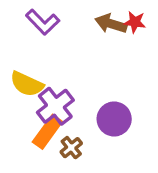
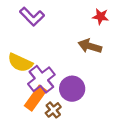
brown arrow: (111, 24) -> (90, 46), moved
purple circle: (114, 119) -> (72, 89), moved

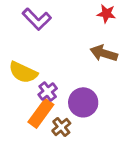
red star: (101, 17) -> (106, 14), moved
purple cross: (41, 79) -> (48, 91), size x0.6

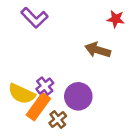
red star: (106, 14) -> (116, 19), moved
yellow semicircle: (23, 72) -> (22, 94), moved

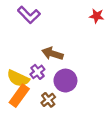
brown arrow: (98, 50) -> (53, 54), moved
orange rectangle: (38, 107) -> (19, 96), moved

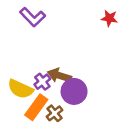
brown arrow: (53, 54) -> (59, 76), moved
orange rectangle: (19, 96) -> (36, 107), moved

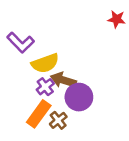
purple L-shape: (33, 17) -> (21, 43), moved
yellow semicircle: (20, 89) -> (45, 63), moved, turned -45

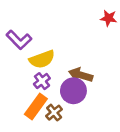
brown arrow: (63, 80) -> (81, 75), moved

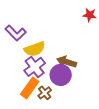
purple cross: (42, 81) -> (35, 67), size x1.5

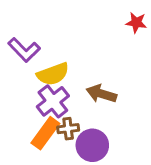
purple circle: (61, 75) -> (92, 145), moved
brown cross: (45, 93) -> (68, 129), moved, turned 32

